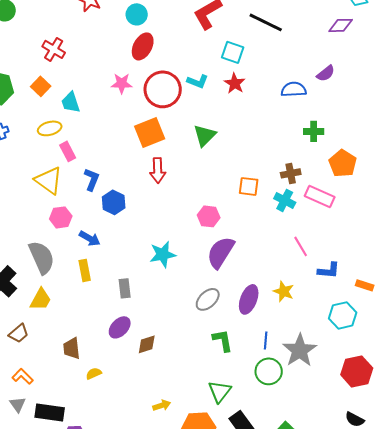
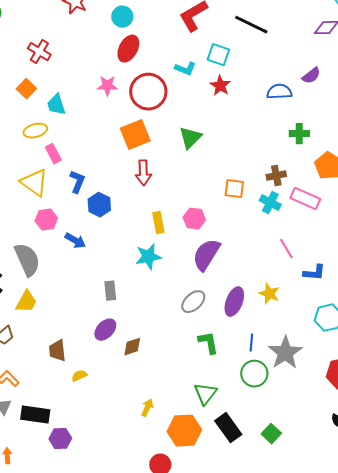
cyan L-shape: (198, 81) -> (185, 69), moved
yellow rectangle: (85, 270) -> (158, 223), moved
yellow arrow: (162, 405) -> (147, 408), turned -48

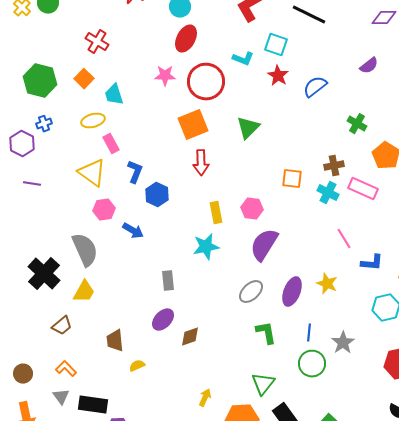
blue semicircle: (279, 92) -> (315, 87), moved, turned -35
green cross: (299, 134) -> (357, 124), turned 30
gray star: (285, 353) -> (343, 343), size x0.7

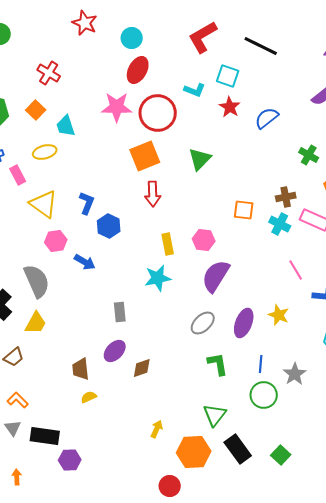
pink star: (165, 76) -> (117, 107), size x1.4
pink rectangle: (111, 144) -> (18, 175), moved
brown trapezoid: (115, 341) -> (81, 369), moved

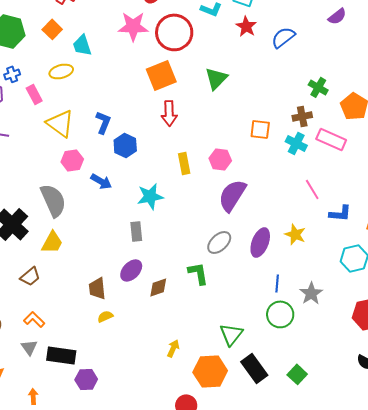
green cross: (309, 155) -> (318, 87), moved
cyan star: (158, 278) -> (150, 196), moved
green L-shape: (218, 364) -> (198, 273), moved

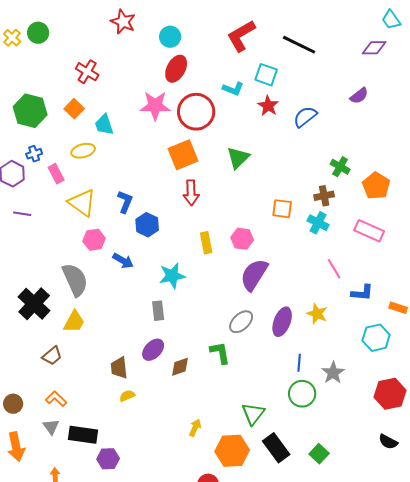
pink rectangle: (331, 139) -> (369, 231), moved

